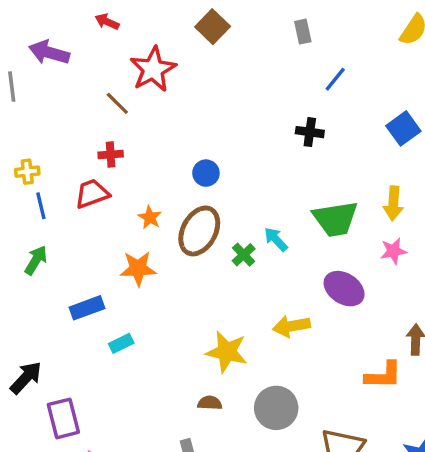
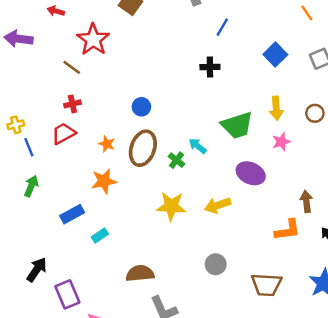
yellow star: (227, 352) -> (171, 206), moved
brown semicircle: (210, 403) -> (140, 273), moved, size x1.6
gray circle: (276, 408) -> (216, 264), size x0.7

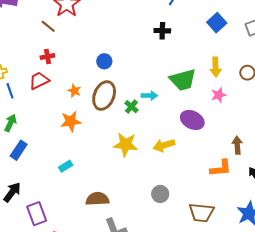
cyan arrow: (198, 146) -> (149, 96), turned 140
blue rectangle: (72, 214) -> (19, 150), moved, turned -30

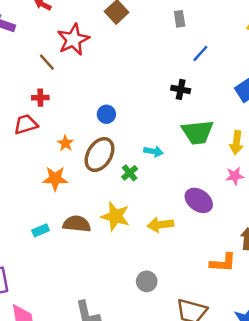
green trapezoid: (183, 80) -> (198, 132), moved
cyan arrow: (149, 96) -> (153, 151), moved
brown semicircle: (97, 199) -> (77, 224), moved

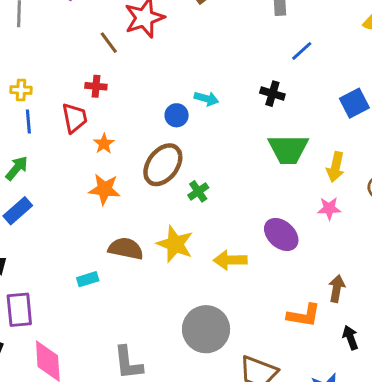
red trapezoid: (26, 124) -> (74, 118), turned 90
orange star: (65, 143) -> (104, 144), moved
cyan arrow: (153, 151) -> (206, 99), moved
cyan rectangle: (41, 230) -> (88, 279), moved
gray circle: (147, 281) -> (206, 329), size x1.8

